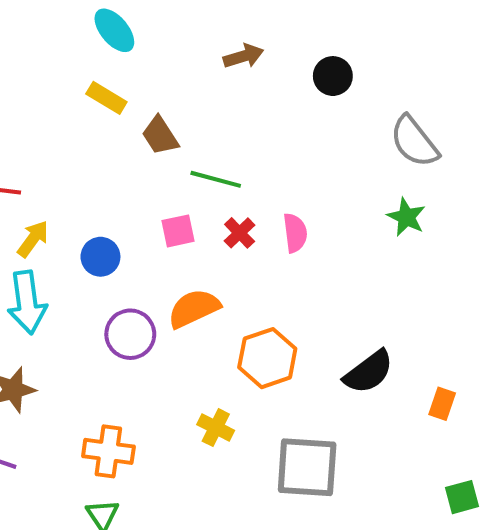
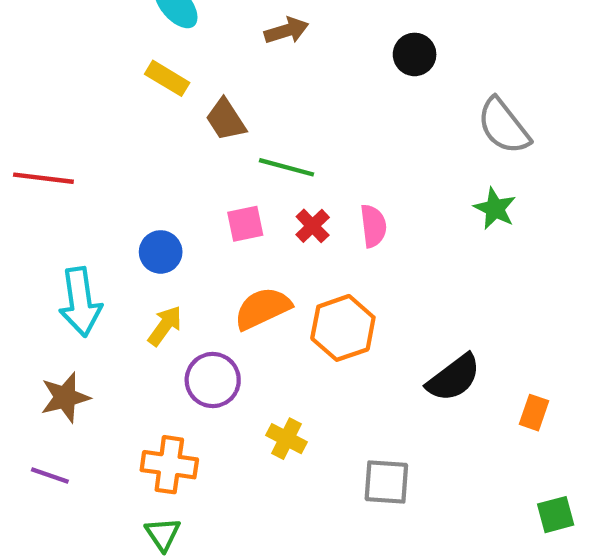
brown arrow: (243, 56) -> (287, 31), moved
yellow arrow: (33, 239) -> (165, 326), moved
purple circle: (130, 334) -> (213, 380), moved
orange hexagon: (267, 358) -> (343, 328), moved
gray square: (307, 467) -> (386, 482), size x0.7

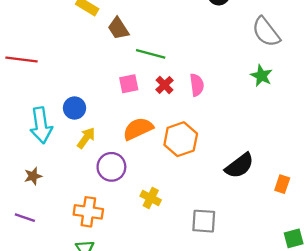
blue circle: (161, 252) -> (75, 108), moved
brown star: (65, 397) -> (33, 176), size x0.7

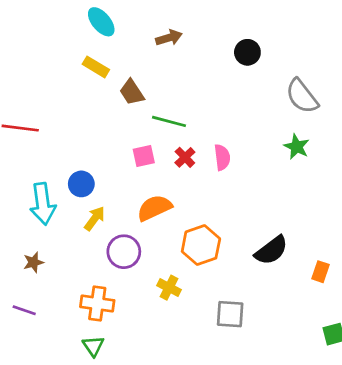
orange hexagon: (181, 139) -> (201, 245), moved

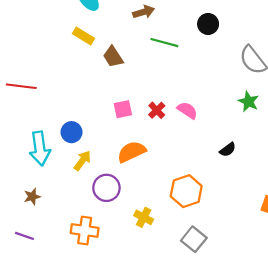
green line: (169, 121) -> (164, 43), moved
pink semicircle: (222, 157) -> (187, 110), turned -50
orange hexagon: (201, 245) -> (186, 191), moved
black semicircle: (271, 250) -> (228, 150), moved, size x0.6
gray square: (230, 314) -> (194, 239), turned 35

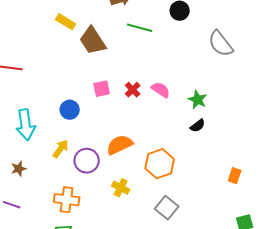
brown trapezoid: (113, 57) -> (93, 41), size x1.4
green star: (248, 102) -> (198, 100), moved
blue circle: (71, 132) -> (70, 110), moved
orange semicircle: (132, 152) -> (120, 145), moved
yellow arrow: (82, 161) -> (61, 149), moved

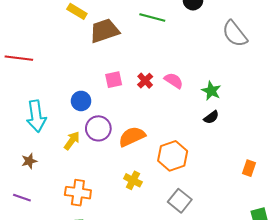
brown trapezoid: (93, 41) -> (104, 31), turned 104
purple circle: (87, 161) -> (98, 128), moved

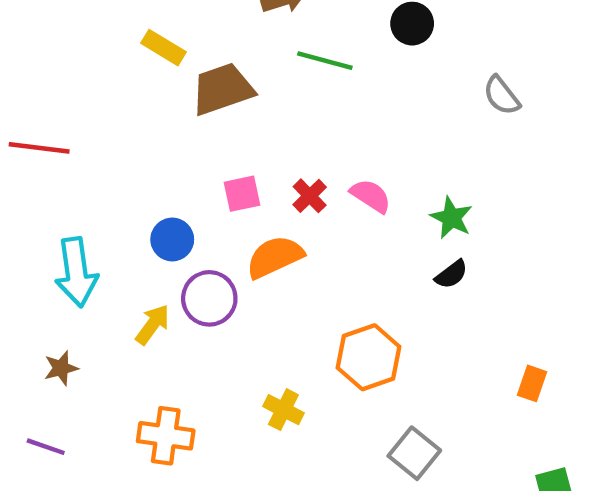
gray semicircle: (235, 34) -> (502, 96), size x0.7
orange semicircle: (132, 137) -> (275, 257), moved
gray square: (180, 201) -> (414, 453), moved

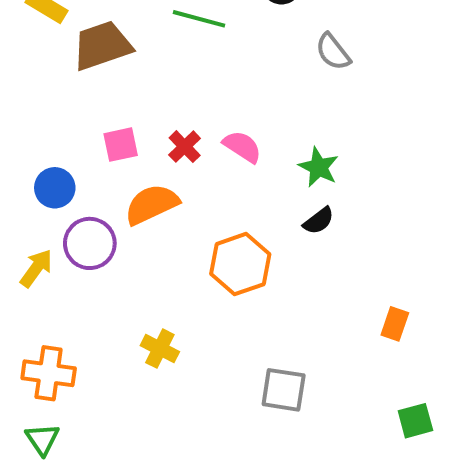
gray semicircle: (502, 96) -> (333, 52), moved
orange hexagon: (369, 357) -> (240, 264), moved
gray square: (414, 453) -> (284, 390), turned -30

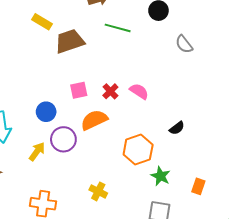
green star: (319, 167) -> (161, 176), moved
orange rectangle: (395, 324) -> (198, 186), moved

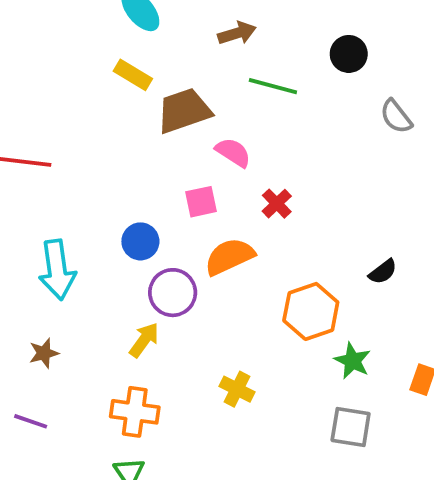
red cross: (110, 91) -> (277, 204), moved
pink semicircle: (139, 91) -> (233, 152), moved
yellow arrow: (37, 152) -> (144, 340), moved

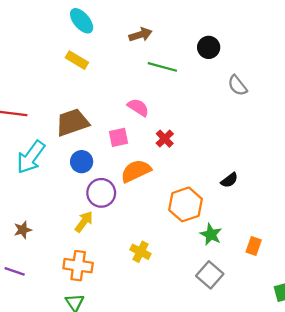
brown trapezoid: (184, 111) -> (72, 122), moved
cyan arrow: (57, 270) -> (31, 157), moved, turned 44
gray square: (351, 427) -> (210, 275), turned 32

